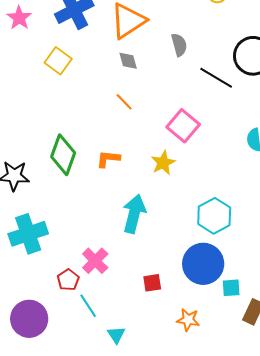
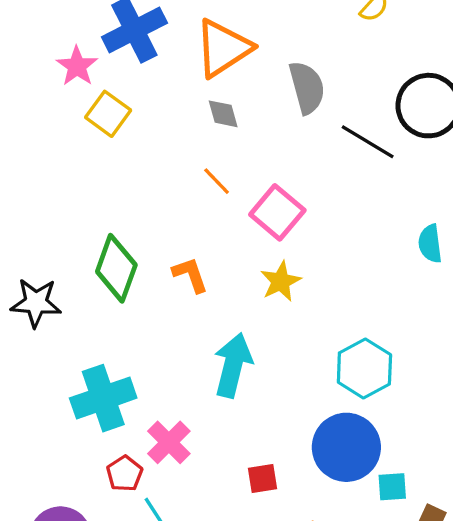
pink star: (19, 18) -> (77, 66), moved
gray semicircle: (179, 45) -> (307, 88), size x1.4
pink square: (183, 126) -> (277, 212), moved
orange L-shape: (108, 159) -> (190, 275), turned 65
cyan cross: (28, 234) -> (103, 398), moved

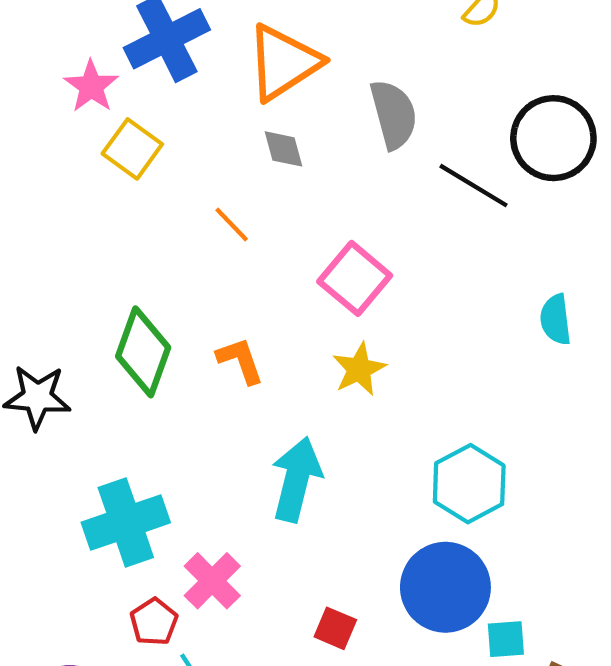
orange line: (217, 181) -> (232, 224), moved
red square: (263, 479) -> (335, 628), turned 32

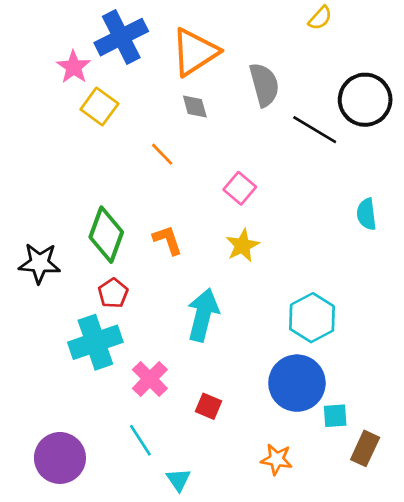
pink square: (355, 278) -> (240, 188), size x0.7
red pentagon: (154, 622) -> (113, 293), moved
red square: (335, 628) -> (208, 406), moved

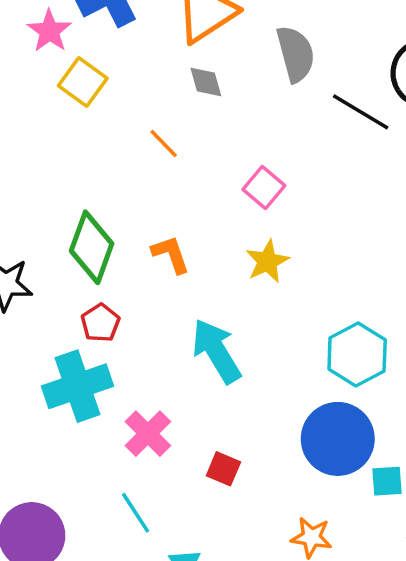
cyan arrow: (203, 315) -> (216, 351), turned -45

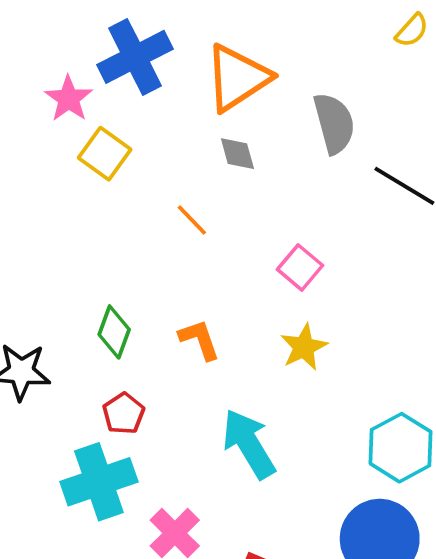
green diamond: (92, 247) -> (114, 332), size x0.7

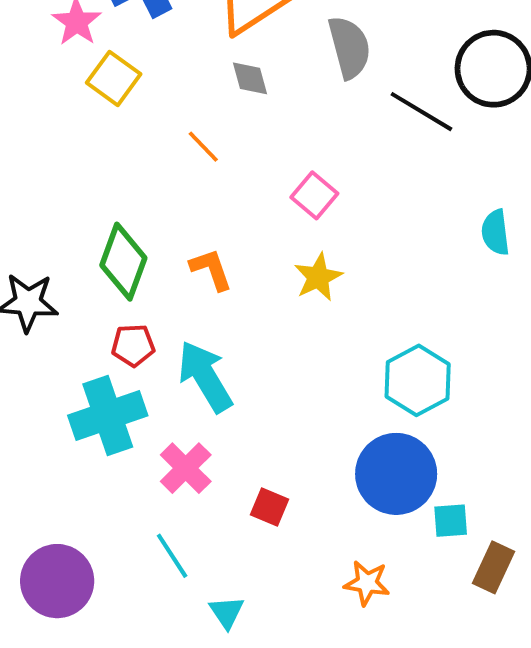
green diamond: (114, 332) -> (123, 262), size x1.4
red pentagon: (124, 414) -> (133, 345), turned 30
cyan arrow: (249, 444) -> (205, 377), moved

